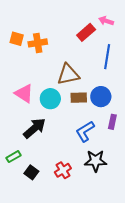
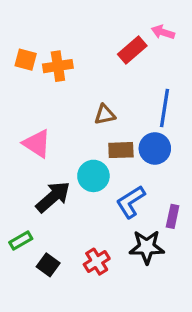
blue line: (107, 57) -> (165, 108), moved
brown triangle: (68, 75) -> (105, 115), size x0.6
cyan circle: (50, 99) -> (93, 176), moved
purple rectangle: (112, 122) -> (173, 216), moved

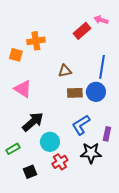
orange square: (26, 60) -> (16, 55), moved
cyan circle: (93, 176) -> (50, 142), moved
black square: (48, 265) -> (30, 172), moved, turned 32

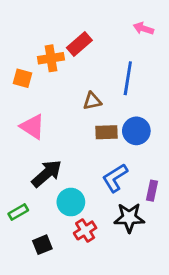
red rectangle: (82, 31) -> (79, 44), moved
blue line: (102, 67) -> (128, 78), moved

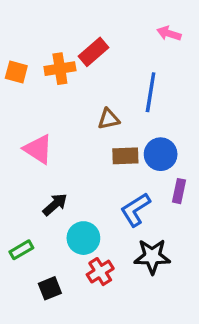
orange square: (22, 78) -> (16, 72), moved
black arrow: (47, 174) -> (55, 204), size x0.7
purple rectangle: (152, 191) -> (179, 191), moved

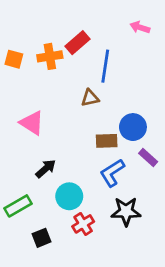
blue line: (151, 92) -> (105, 66), moved
brown rectangle: (125, 156) -> (107, 141), moved
purple rectangle: (179, 191) -> (148, 158), turned -60
green rectangle: (21, 250) -> (18, 206), size x1.4

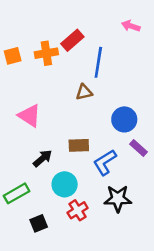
orange square: (14, 59) -> (13, 56), turned -30
brown rectangle: (107, 141) -> (79, 145), moved

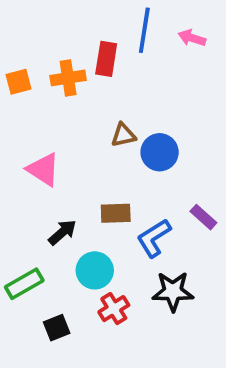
red rectangle: (72, 40) -> (106, 59), turned -40
blue line: (98, 62) -> (144, 30), moved
blue circle: (124, 119) -> (160, 152), moved

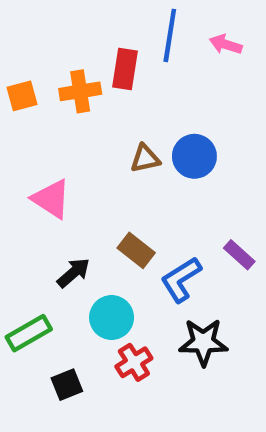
blue circle: (160, 152) -> (194, 156), moved
brown rectangle: (116, 213) -> (136, 250), turned 40

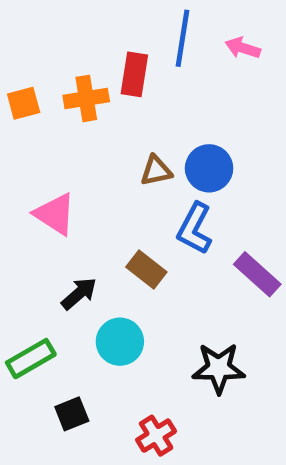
purple rectangle: (239, 255) -> (257, 274), size x1.4
blue L-shape: (181, 279) -> (195, 229), moved, turned -30
red cross: (134, 362) -> (156, 436), moved

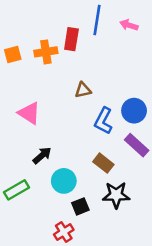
blue circle: (209, 168) -> (134, 111), moved
brown rectangle: (146, 269) -> (103, 163), moved
black square: (72, 414) -> (80, 206), moved
red cross: (156, 436) -> (64, 232), moved

